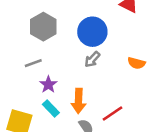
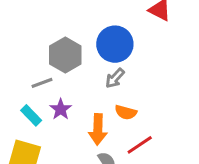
gray hexagon: (43, 27) -> (65, 55), moved
orange semicircle: (136, 63) -> (126, 112), moved
cyan rectangle: (51, 108) -> (31, 115), moved

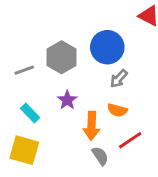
gray arrow: (115, 78) -> (119, 79), moved
gray line: (42, 83) -> (24, 70), moved
purple star: (61, 109) -> (67, 100), moved

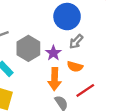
gray hexagon: (62, 57) -> (28, 48), moved
purple star: (67, 100) -> (53, 53), moved

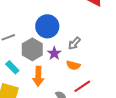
blue circle: (67, 17) -> (47, 26), moved
orange arrow: (55, 79) -> (38, 76), moved

